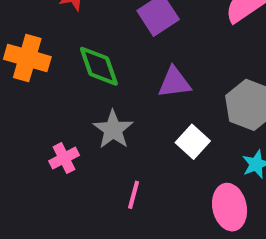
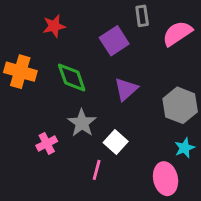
purple triangle: (174, 82) -> (126, 89), turned -35
white square: (193, 142) -> (116, 142), moved

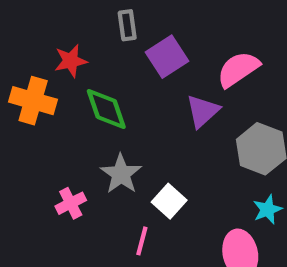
gray rectangle: (142, 16) -> (127, 25), moved
red star: (54, 26) -> (71, 61), moved
pink semicircle: (177, 33) -> (238, 69), moved
purple triangle: (126, 89) -> (203, 111), moved

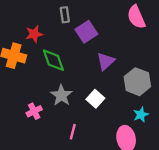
pink semicircle: (238, 69) -> (136, 17), moved, turned -80
white square: (169, 201) -> (95, 99), moved

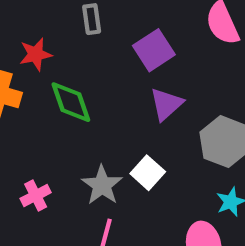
purple square: (86, 32) -> (154, 50), moved
gray star: (61, 95) -> (102, 185), moved

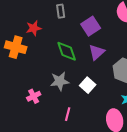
green diamond: (71, 102) -> (67, 51), moved
gray star: (102, 185) -> (60, 81), moved, turned 30

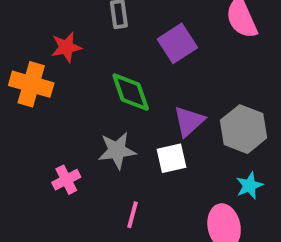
purple triangle: (97, 52) -> (189, 121), moved
white square: (88, 85) -> (171, 158), turned 35

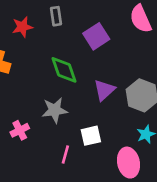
red star: (66, 47) -> (22, 27), moved
white square: (171, 158) -> (91, 136), moved

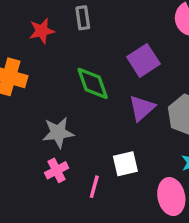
purple square: (96, 36) -> (143, 60), moved
gray star: (55, 110) -> (58, 133), moved
pink cross: (20, 130) -> (57, 170), moved

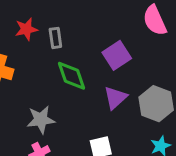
gray rectangle: (83, 18) -> (55, 38), moved

